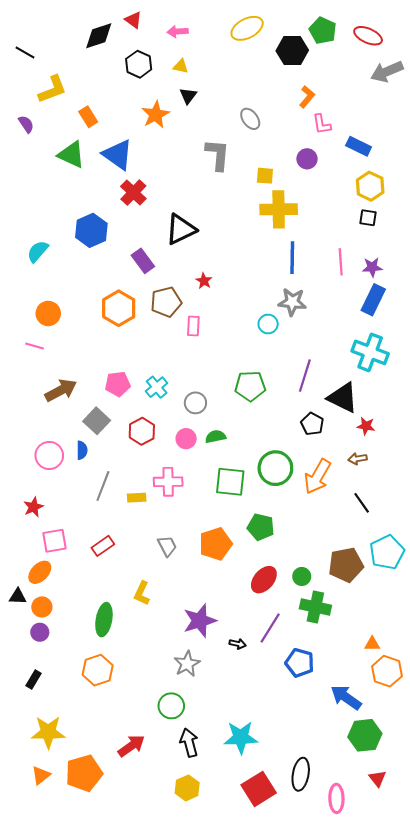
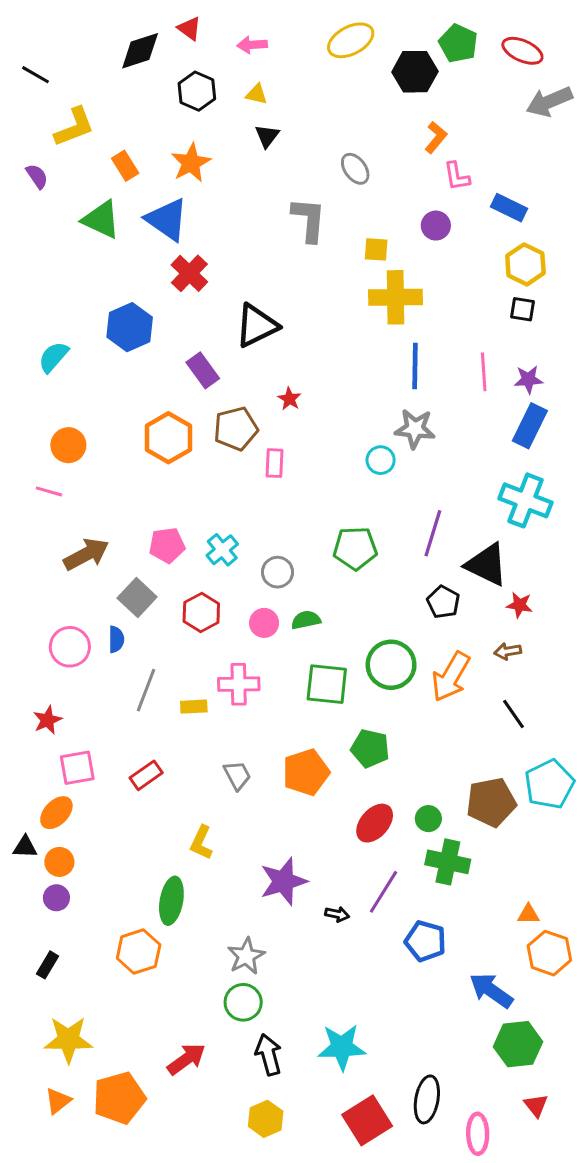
orange star: (156, 115) -> (191, 163), moved
green ellipse: (104, 620) -> (171, 901), moved
gray star: (187, 664) -> (246, 956), moved

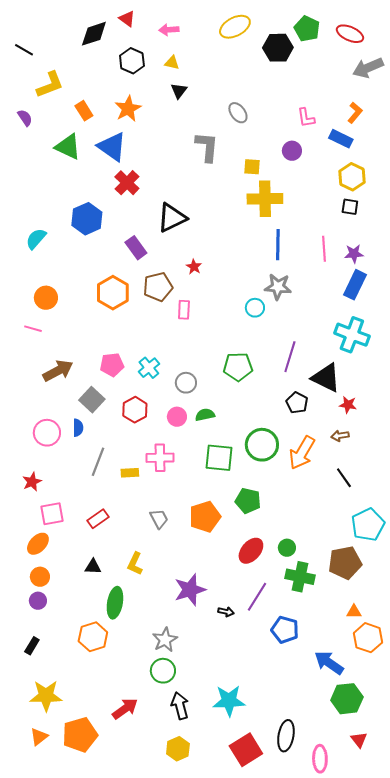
orange L-shape: (436, 137) -> (355, 113), moved
brown pentagon: (491, 802) -> (345, 563), moved
black triangle: (25, 847) -> (93, 567), moved

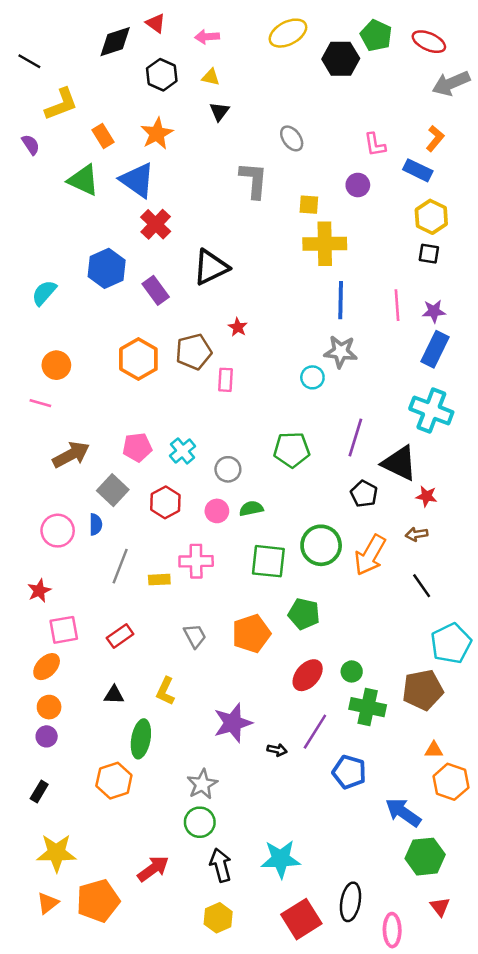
purple rectangle: (136, 248) -> (156, 290), moved

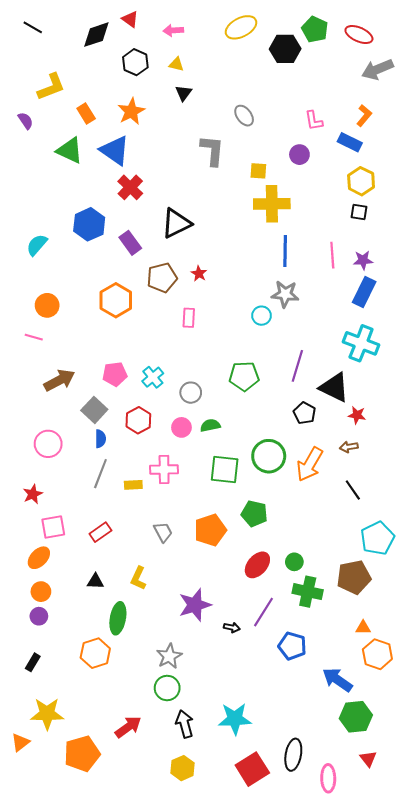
black line: (29, 61) -> (33, 27), moved
brown pentagon: (194, 352) -> (162, 278), moved
blue semicircle: (96, 524) -> (100, 439), moved
orange triangle: (48, 903) -> (20, 742), moved

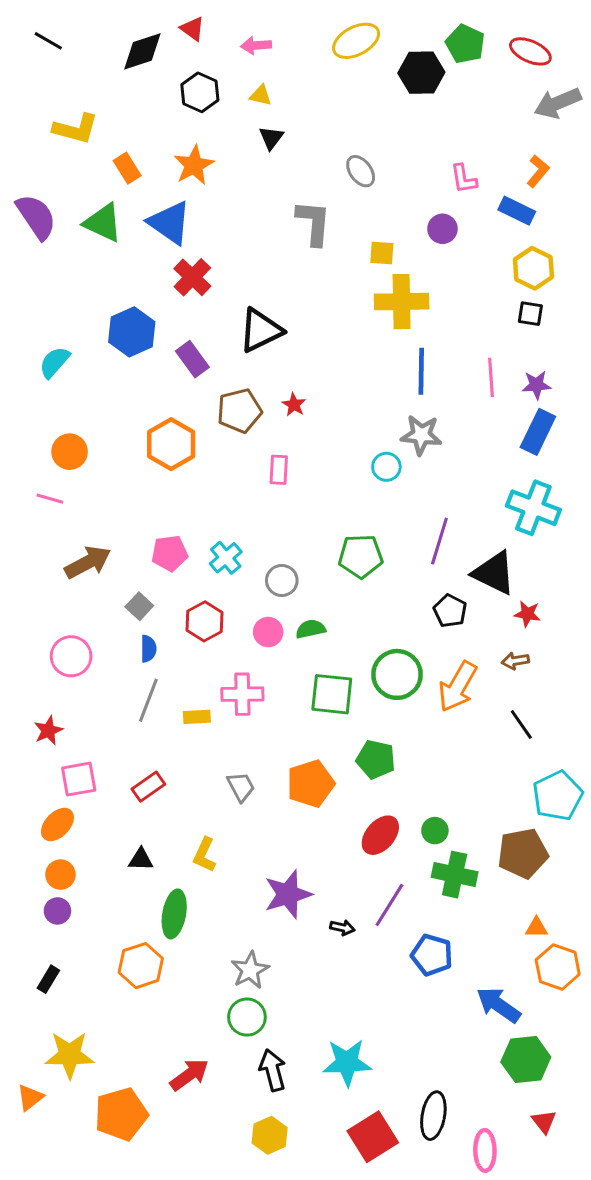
yellow L-shape: (51, 87) -> (76, 129), turned 36
purple semicircle: (26, 121) -> (36, 217), moved, size x1.8
gray square: (94, 410) -> (139, 606), size x0.7

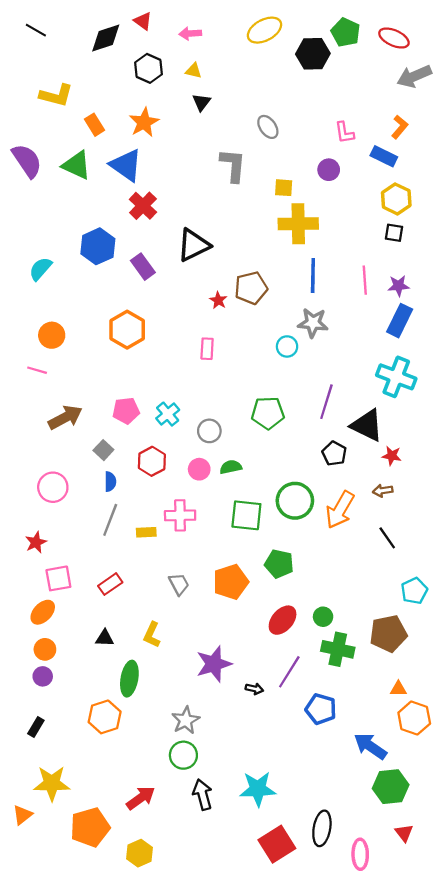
brown pentagon: (239, 411) -> (251, 288), moved
cyan pentagon: (558, 796) -> (414, 591), size x0.7
yellow hexagon: (270, 1135) -> (140, 853), moved

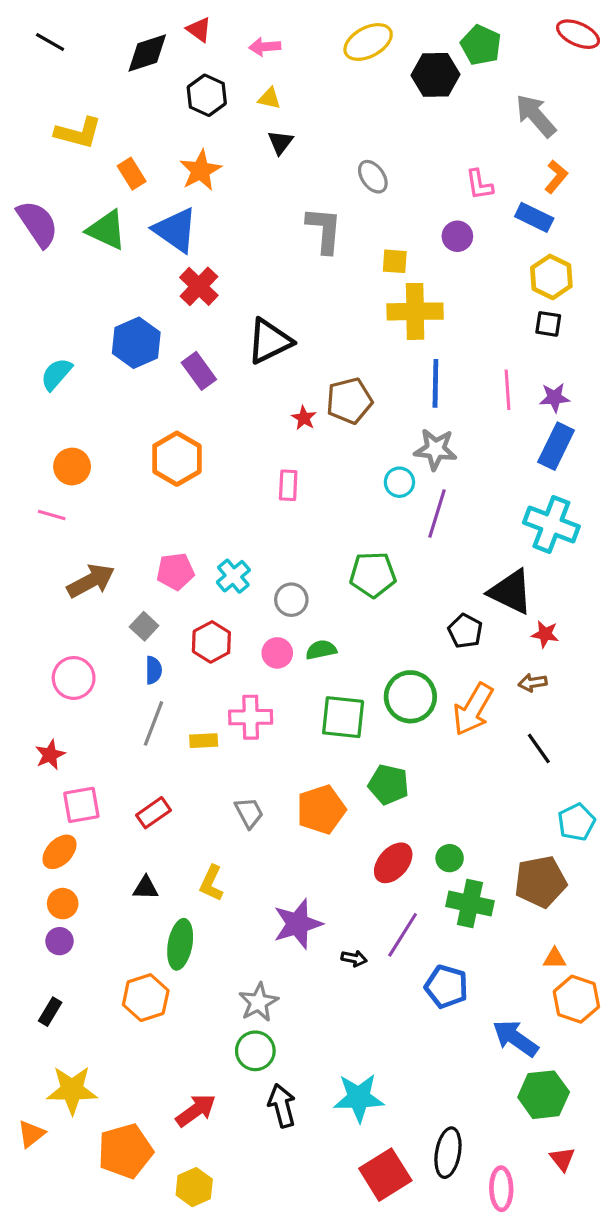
red ellipse: (394, 38) -> (578, 34), moved
gray arrow: (414, 76) -> (536, 116), moved, turned 72
purple line: (326, 402) -> (437, 514), moved

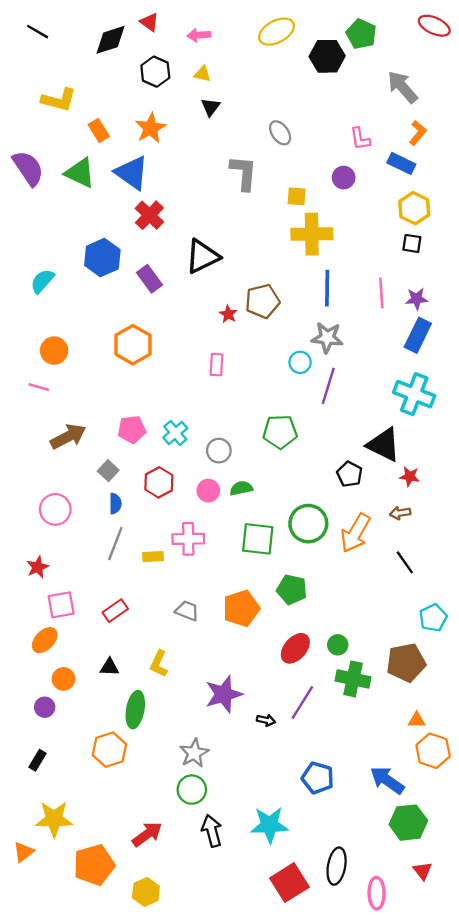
gray trapezoid: (249, 813) -> (187, 611), turned -40
orange circle: (63, 904) -> (63, 679), moved
blue pentagon: (446, 987) -> (318, 778), moved

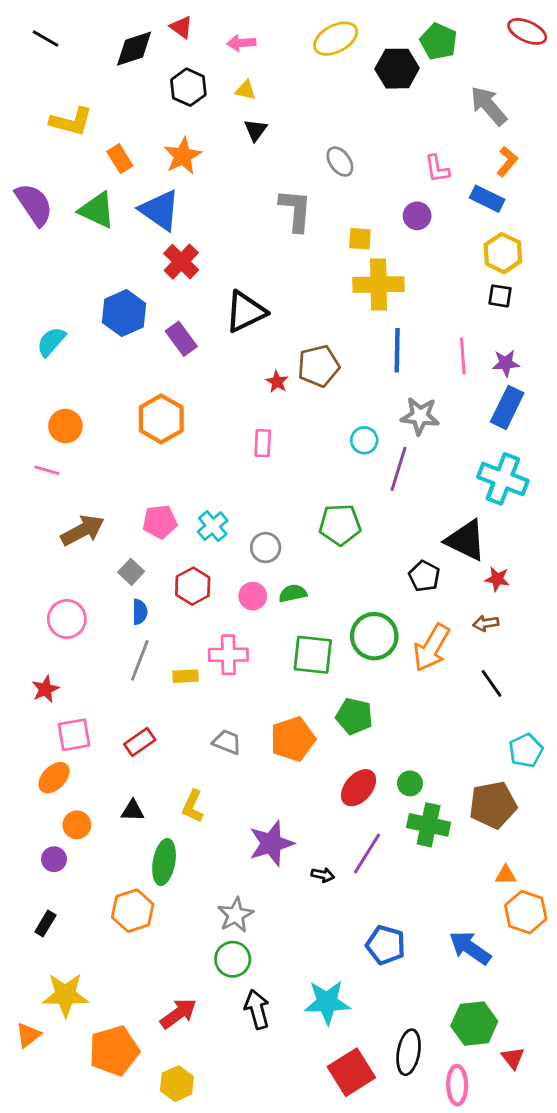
gray star: (327, 338) -> (420, 416), moved
green hexagon: (408, 823) -> (474, 1024), moved

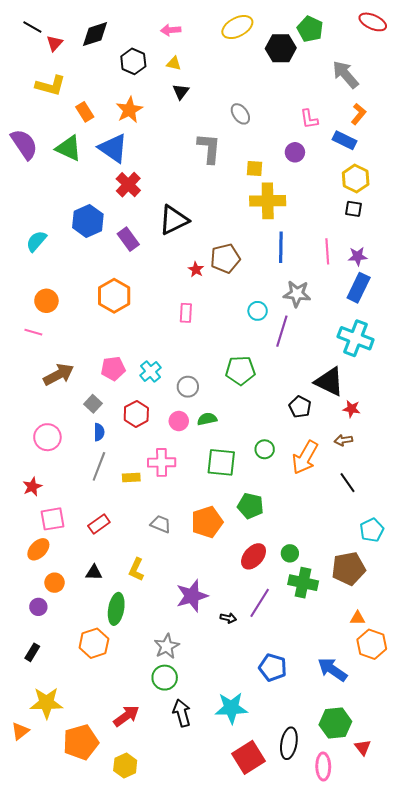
red triangle: (181, 27) -> (55, 43), moved, turned 36
green circle: (374, 636) -> (265, 449), size x0.6

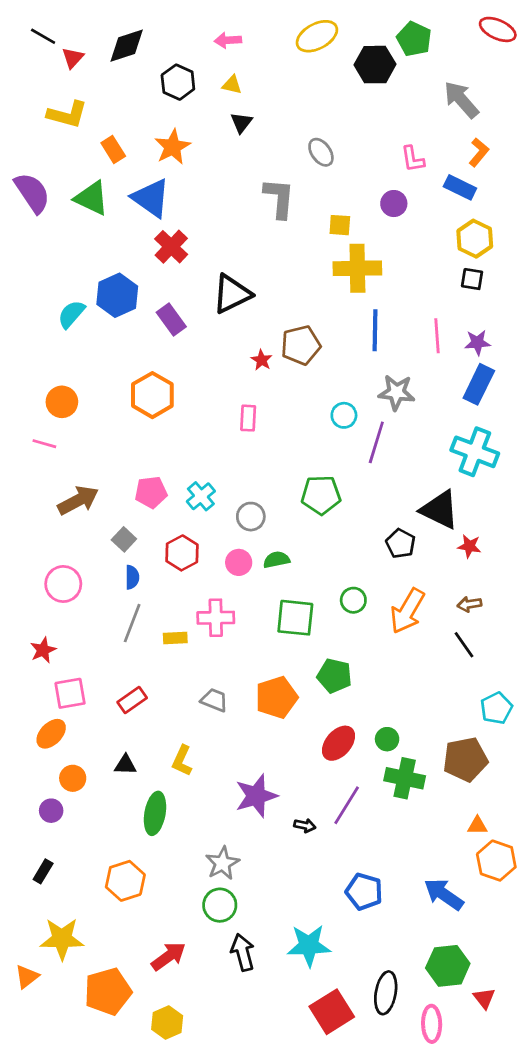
cyan semicircle: (36, 241) -> (71, 314), moved
brown arrow: (343, 440) -> (469, 604), moved
orange hexagon: (94, 643) -> (125, 881), moved

